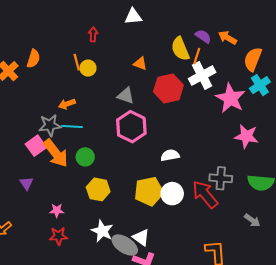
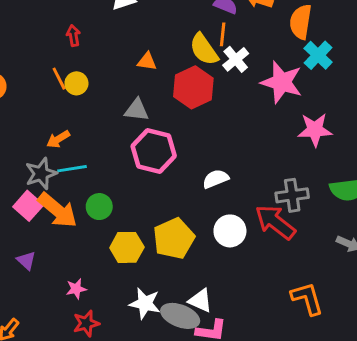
yellow semicircle: (180, 49) -> (204, 49), moved
white cross: (202, 75) -> (236, 59), size x0.7
yellow pentagon: (149, 191) -> (174, 238), moved

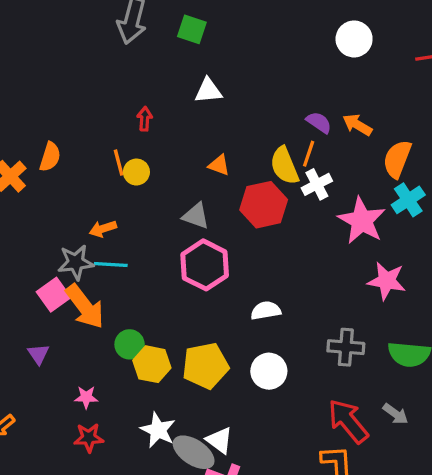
green circle: (99, 207) -> (130, 344), moved
red arrow: (275, 222) -> (348, 421), moved

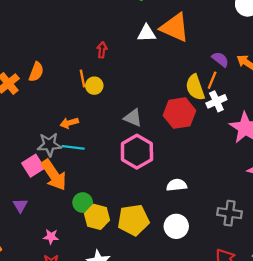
orange triangle: (219, 165) -> (175, 27), moved, size x2.0

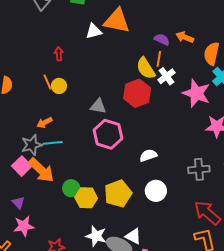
pink star: (51, 237) -> (24, 226), moved, size x1.5

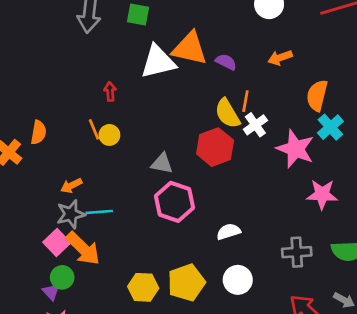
white triangle: (94, 31) -> (158, 62), size x1.6
orange arrow: (185, 37) -> (280, 58), moved, turned -42
purple semicircle: (162, 39) -> (226, 62), moved
orange arrow: (45, 123) -> (71, 186), moved
green circle: (71, 188) -> (62, 277), moved

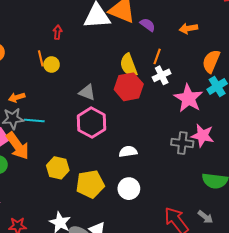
yellow semicircle: (227, 113) -> (129, 65), moved
gray cross: (297, 252) -> (182, 143), moved
yellow hexagon: (143, 287) -> (58, 168), moved

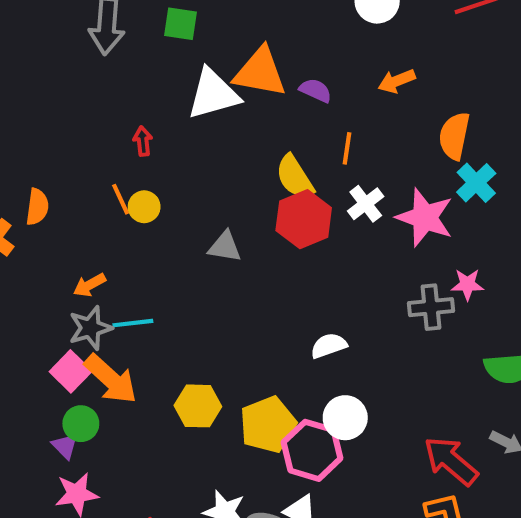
white cross: (162, 75) -> (366, 204), moved
pink hexagon: (92, 123) -> (312, 450), moved
pink star: (202, 136) -> (467, 284), size x0.7

